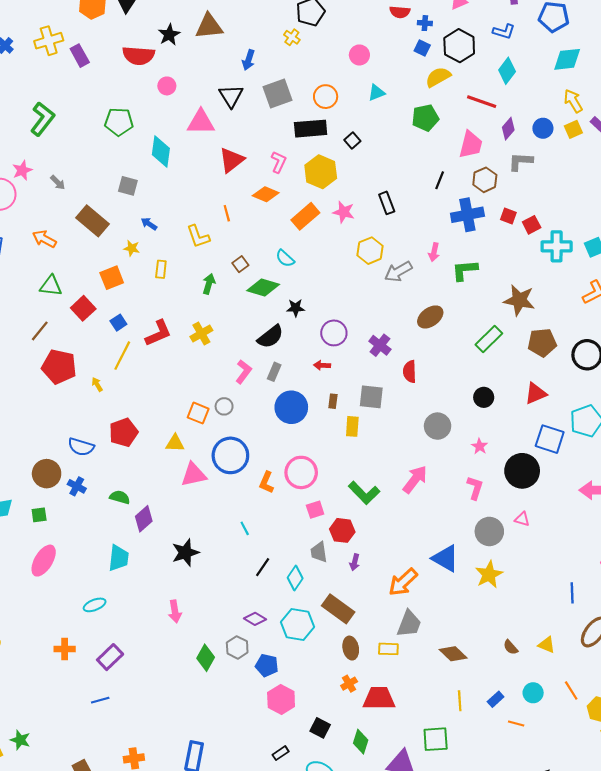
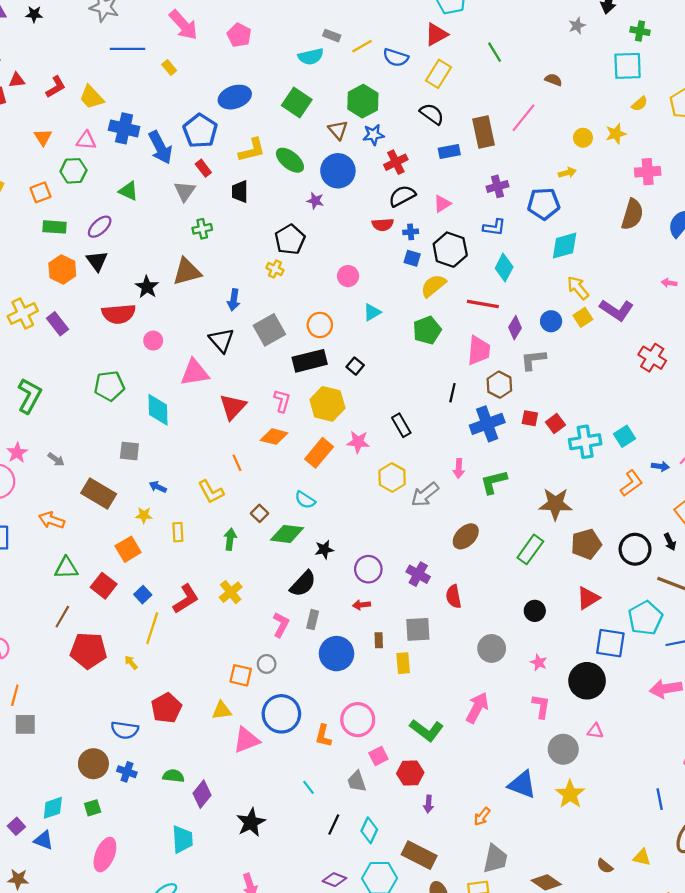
gray trapezoid: (319, 552) -> (357, 781), moved
orange arrow: (403, 582) -> (482, 816), size x0.6

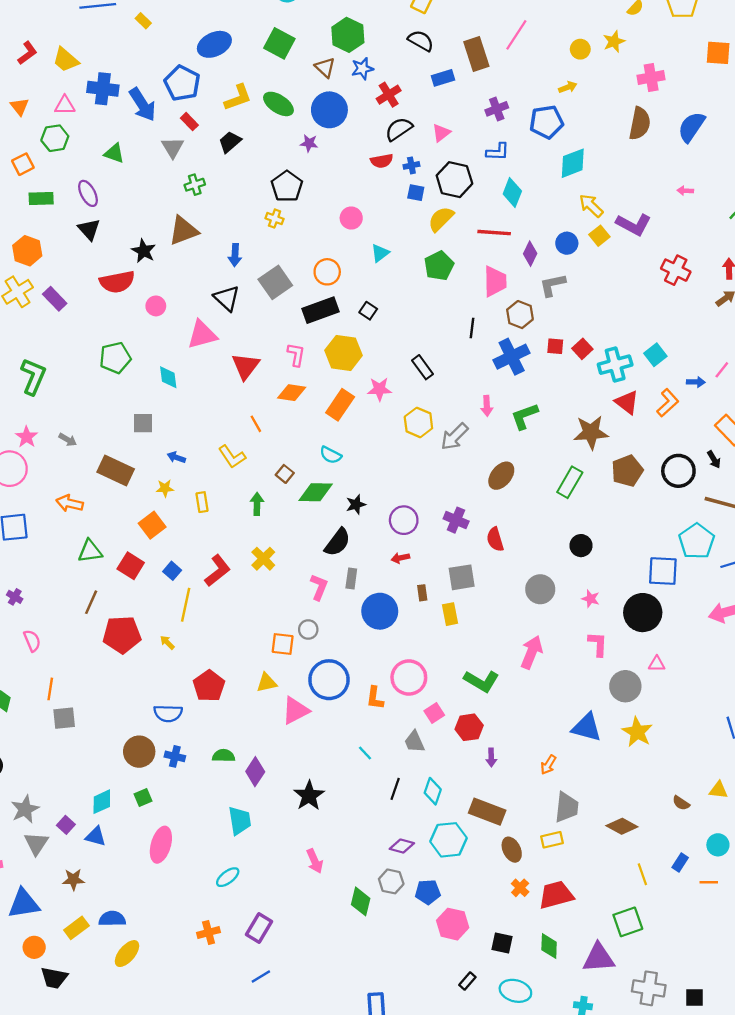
black trapezoid: (240, 192) -> (230, 142), turned 55
purple ellipse: (100, 227) -> (88, 193), turned -70
orange hexagon: (62, 269) -> (27, 251), moved
cyan diamond: (158, 410) -> (168, 377), size x0.7
red triangle: (588, 598) -> (627, 402), moved, turned -45

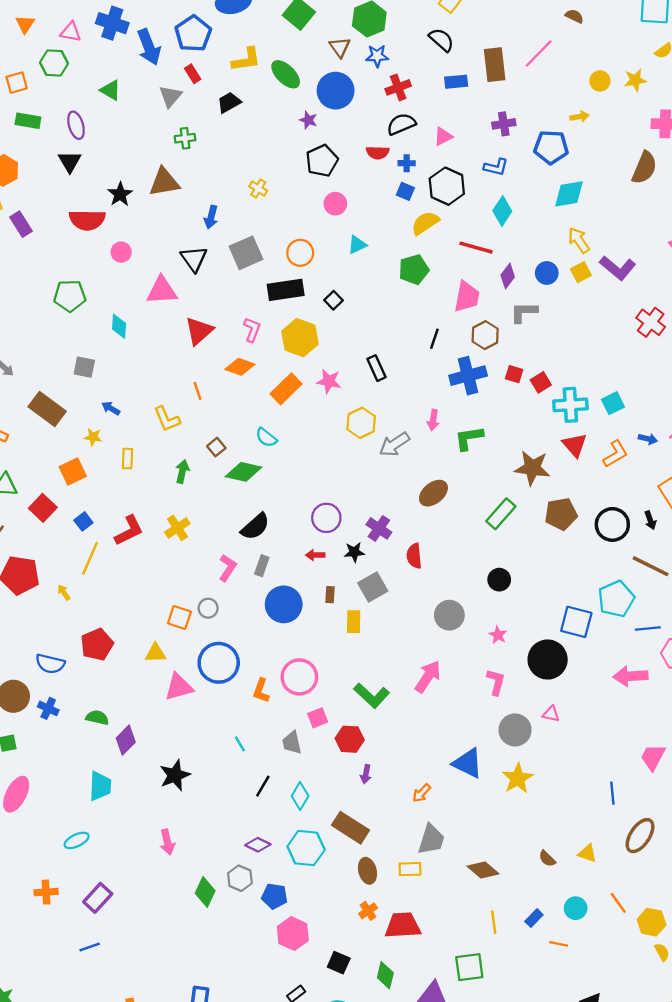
black pentagon: (287, 186) -> (322, 161), moved
black star: (356, 504) -> (354, 552), moved
gray square: (462, 577) -> (373, 587), turned -32

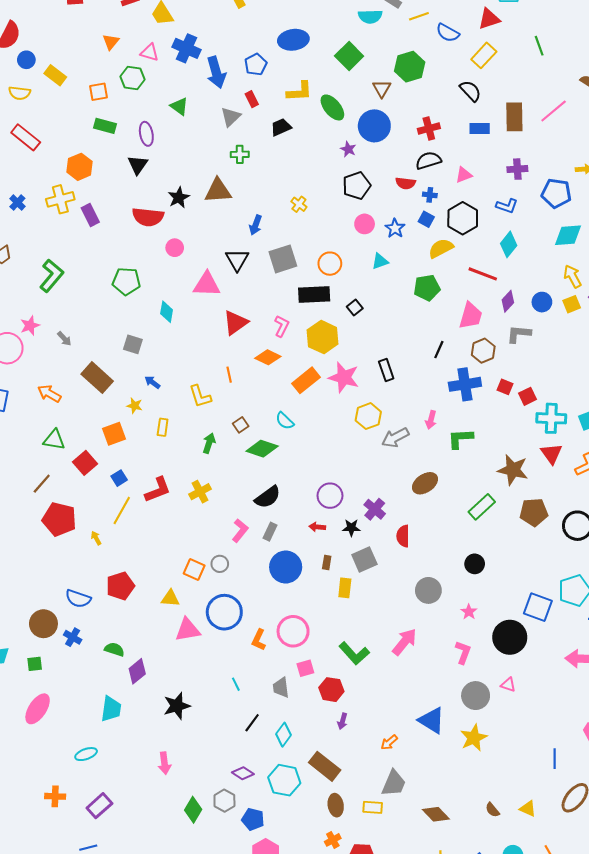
blue pentagon: (193, 34) -> (256, 64), size x0.7
blue star: (377, 56) -> (395, 228), moved, turned 30
pink star: (329, 381) -> (344, 377), size x1.4

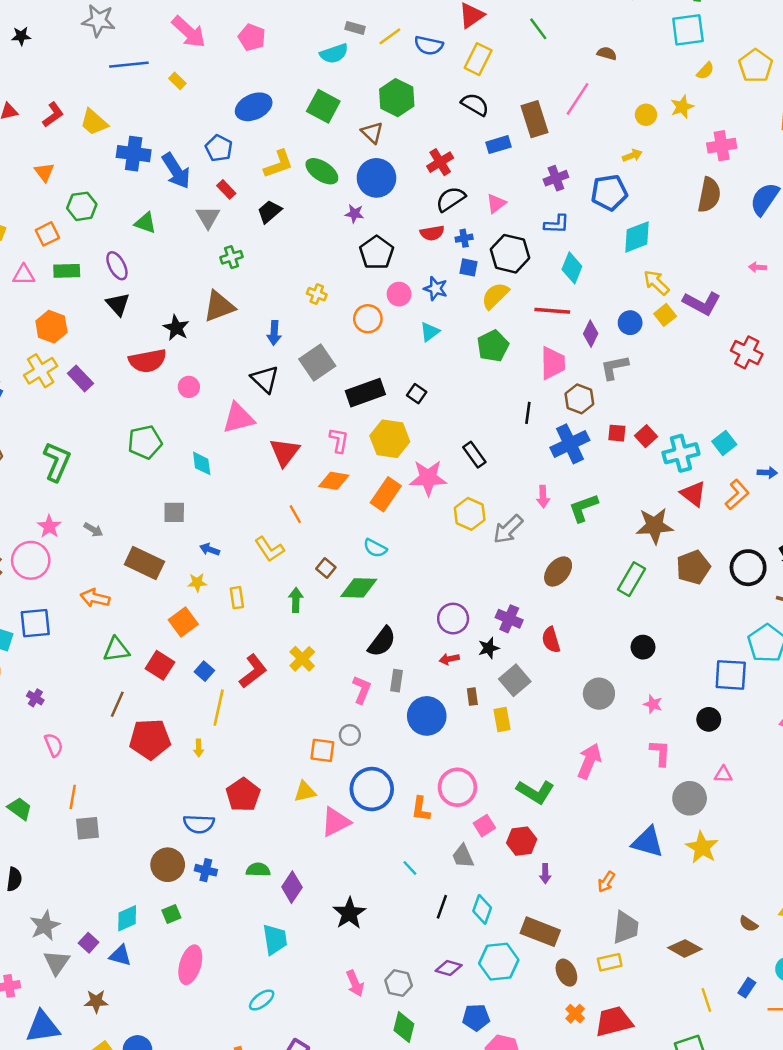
pink triangle: (150, 52) -> (24, 275), moved
orange circle: (330, 264) -> (368, 319), moved
yellow arrow: (96, 538) -> (199, 748), turned -136
black circle: (510, 637) -> (709, 719), size x0.6
gray hexagon: (224, 801) -> (399, 983), moved

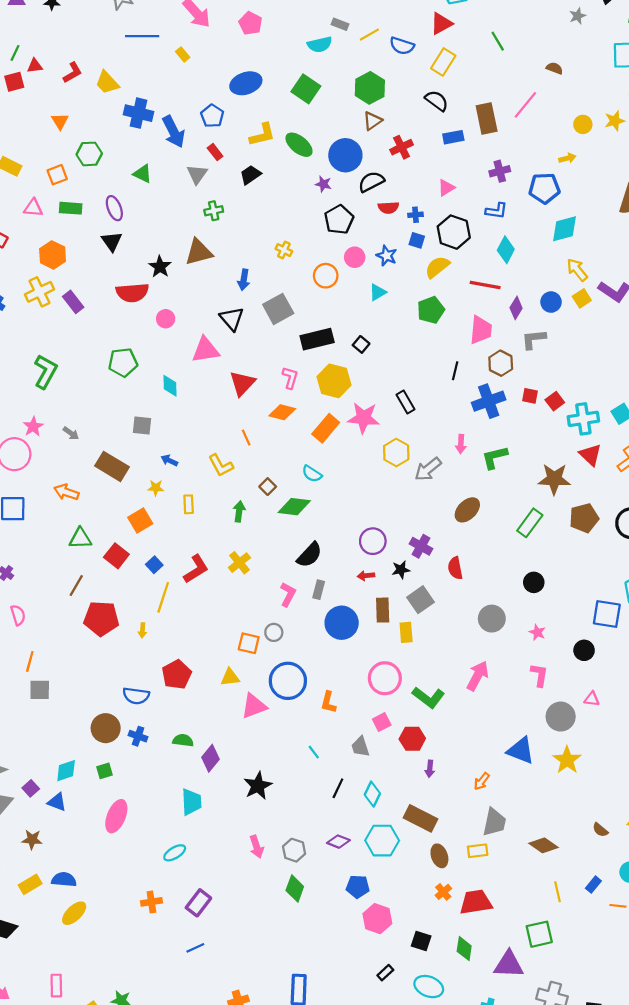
brown triangle: (372, 132) -> (373, 121), moved, turned 36
black semicircle: (451, 199) -> (371, 182), moved
brown rectangle: (472, 697) -> (383, 610), size x1.6
pink circle: (457, 787) -> (385, 678), moved

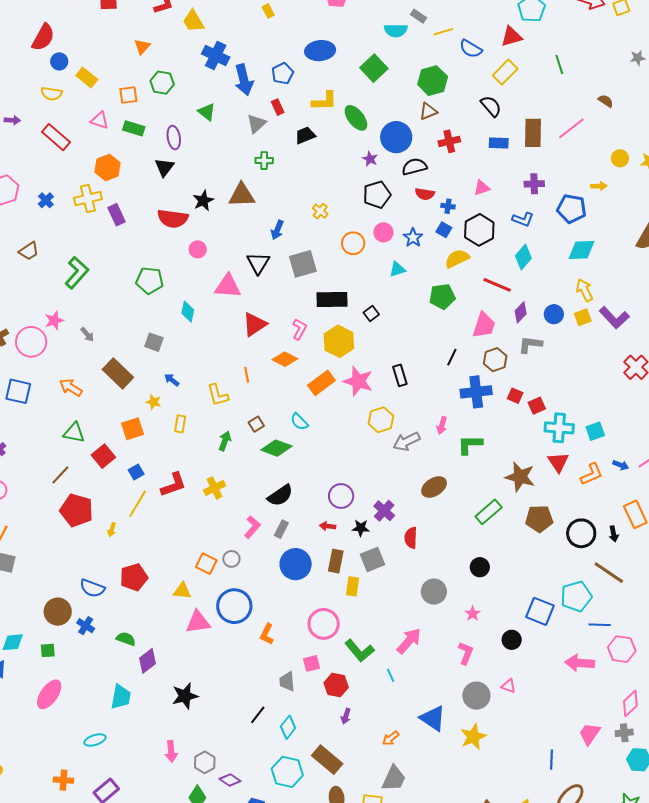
cyan line: (314, 752) -> (391, 675), moved
purple diamond: (338, 842) -> (230, 780), moved

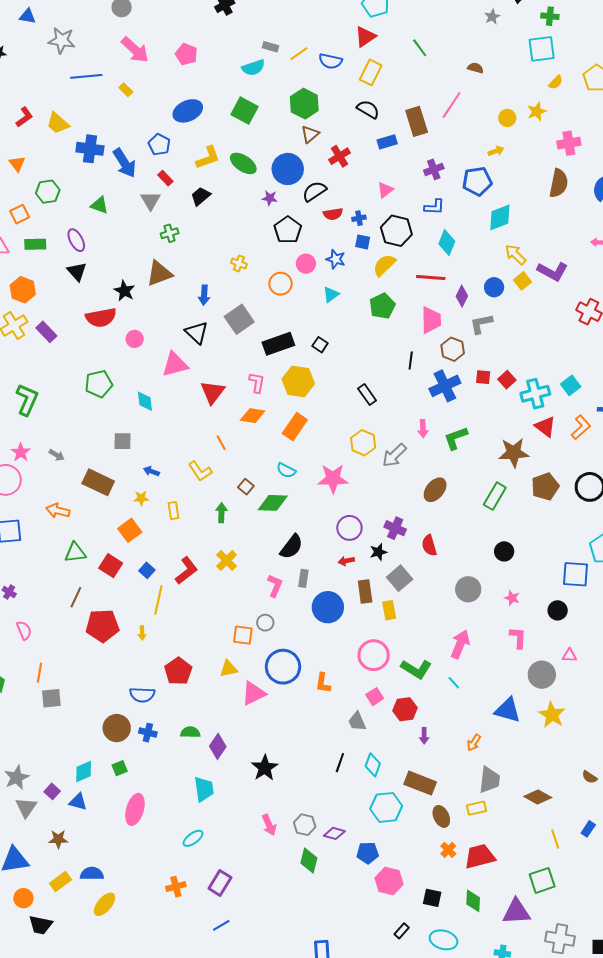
pink star: (358, 381) -> (333, 479), moved

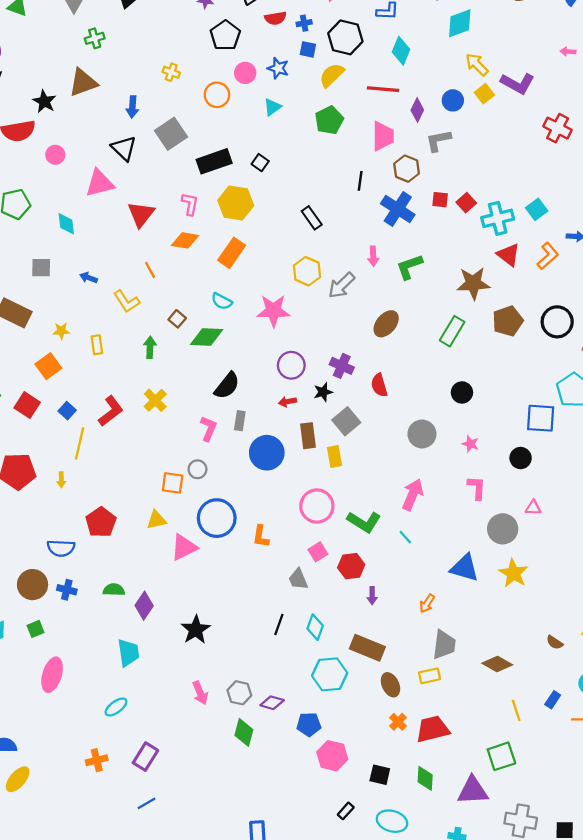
blue cross: (445, 386) -> (398, 209), turned -32
blue arrow: (151, 471) -> (88, 278), moved

